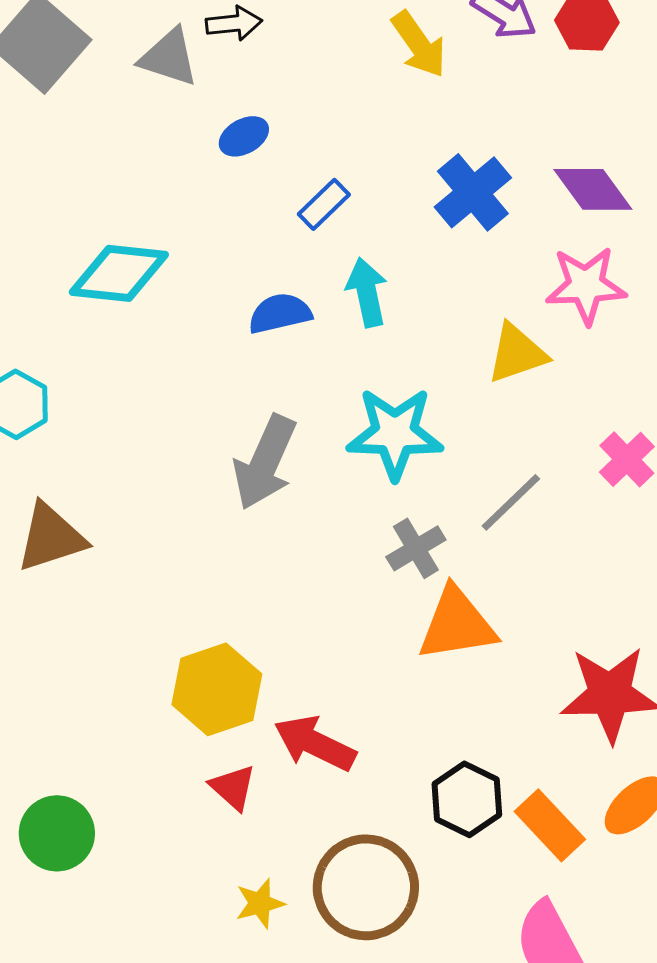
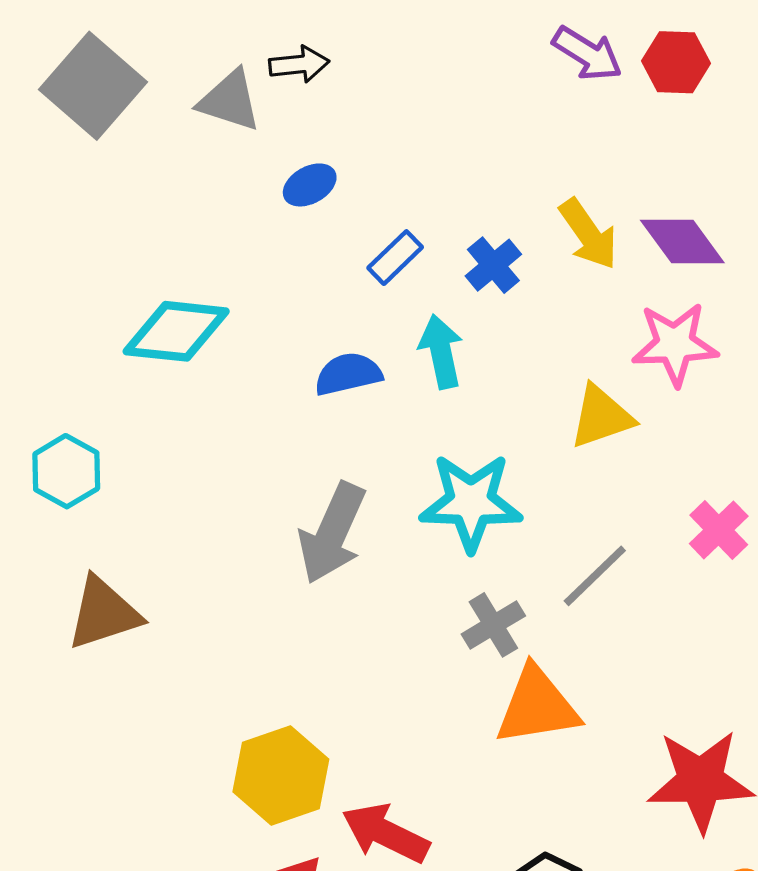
yellow arrow: (419, 44) -> (588, 234), moved
blue cross: (473, 192) -> (493, 265), moved, size x0.7

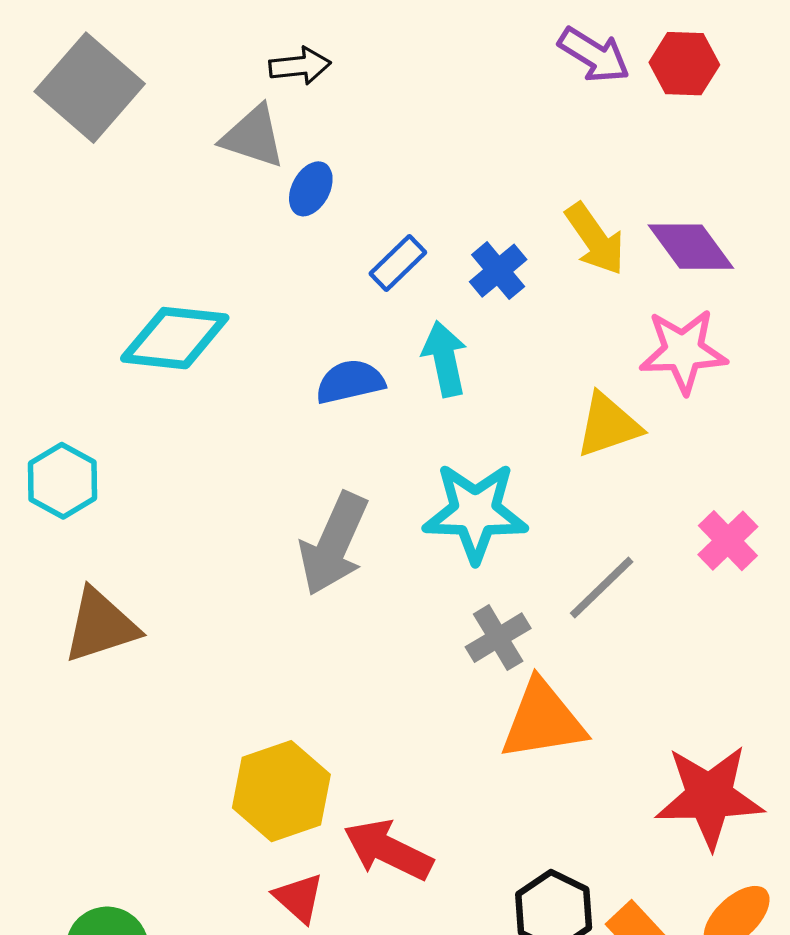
gray triangle: (230, 101) -> (253, 137), moved
blue ellipse: (310, 185) -> (311, 189), turned -33

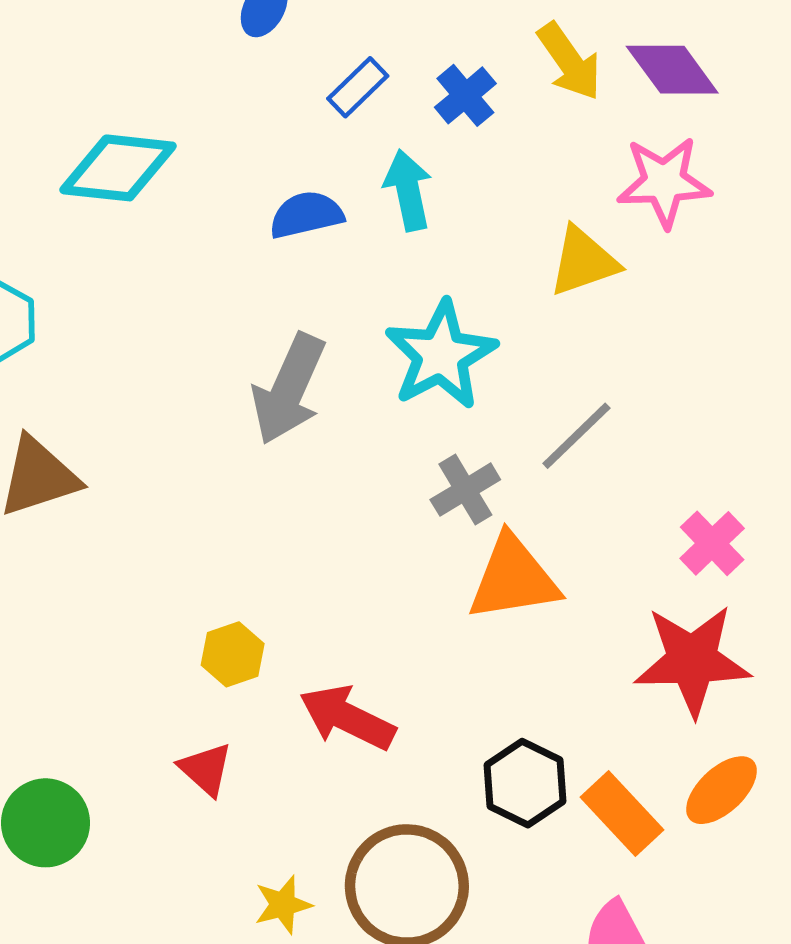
cyan star: (475, 512) -> (441, 355), turned -30
pink cross: (728, 541) -> (712, 543), moved
yellow hexagon: (281, 791) -> (233, 654), size x0.6
red triangle: (299, 898) -> (206, 769), moved

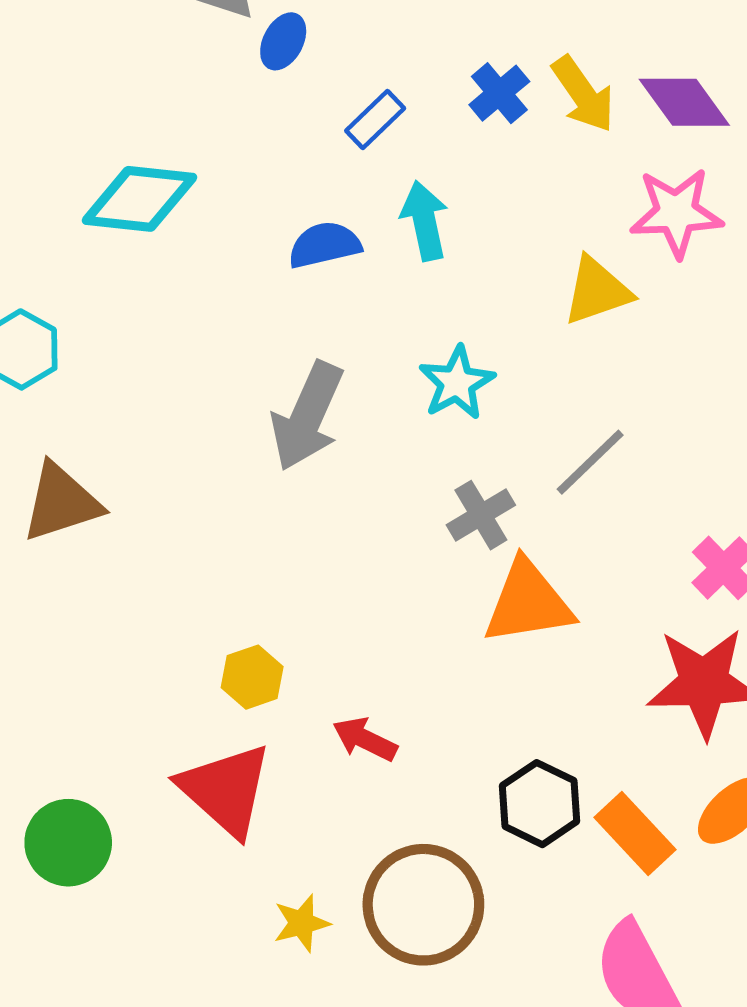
blue cross: (465, 95) -> (499, 93), moved
cyan star: (441, 355) -> (457, 383), size x0.7
red arrow: (347, 718) -> (365, 739), size x0.7
red triangle: (206, 769) -> (226, 790), size x1.8

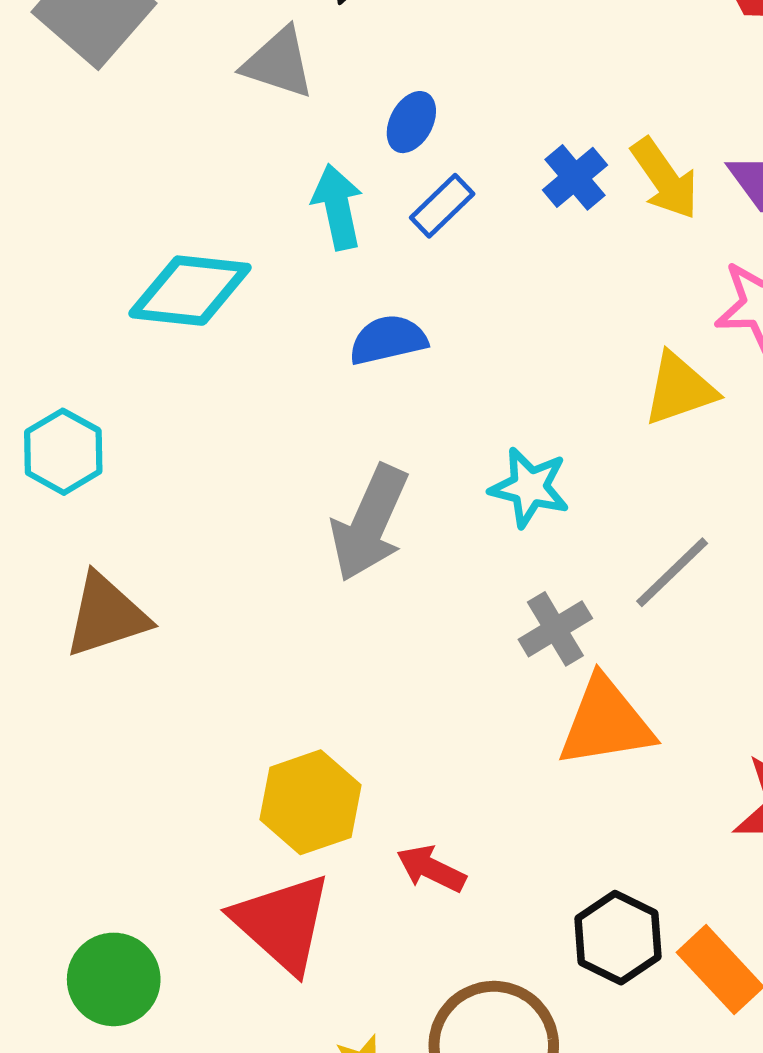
blue ellipse: (283, 41) -> (411, 122), moved
cyan arrow: (425, 221) -> (338, 207), moved
cyan star: (457, 383) -> (529, 487), turned -30
yellow hexagon: (252, 677) -> (310, 802), size x1.5

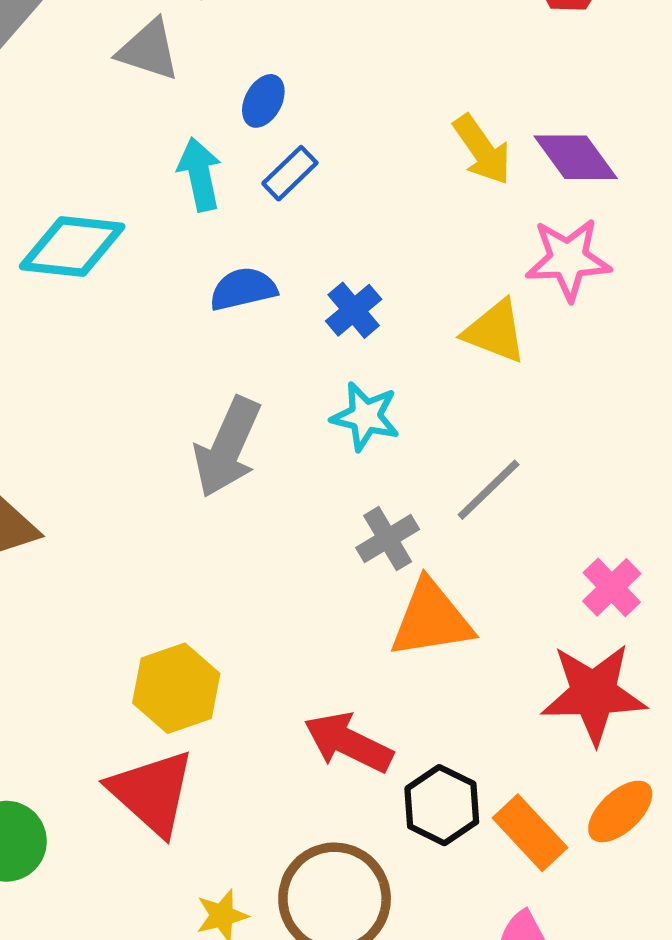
blue cross: (575, 177) -> (354, 310), moved
yellow triangle: (680, 389) -> (495, 331), turned 40
red arrow: (431, 869) -> (348, 742), moved, size x1.5

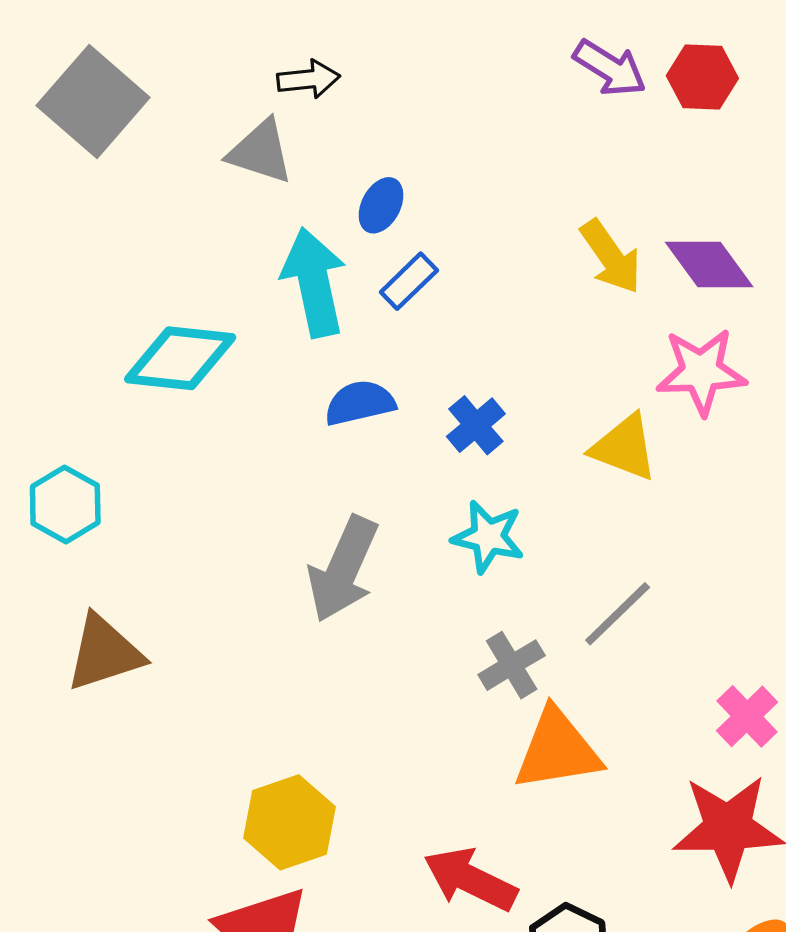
cyan arrow: (200, 174) -> (314, 282), size x1.4

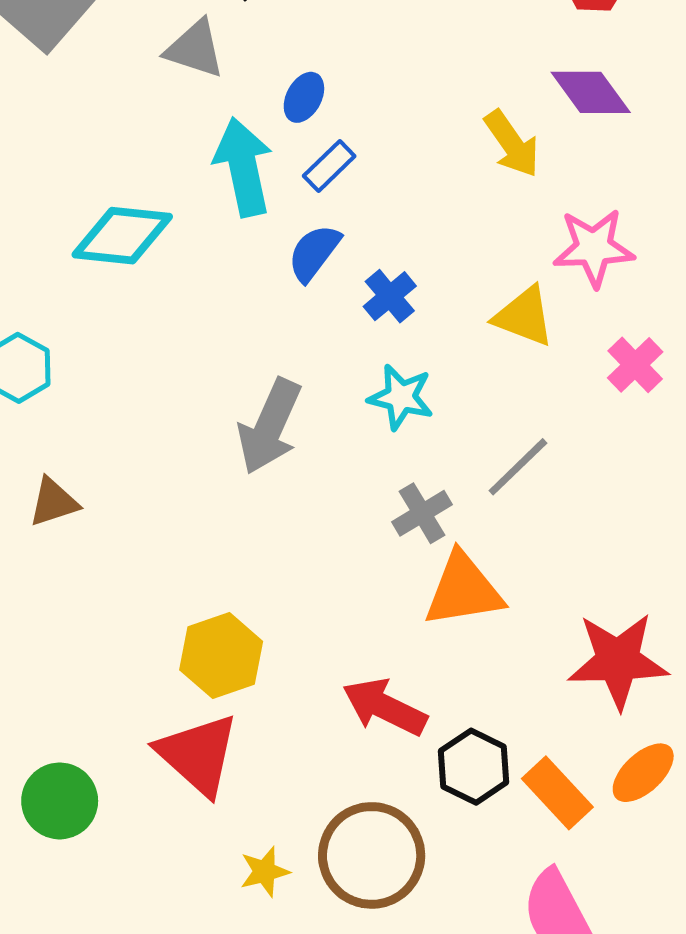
purple diamond: (709, 264) -> (591, 92), moved
blue semicircle: (360, 403) -> (314, 253), moved, turned -40
brown triangle: (104, 653) -> (54, 502), size x0.7
pink cross: (747, 716) -> (635, 365), moved

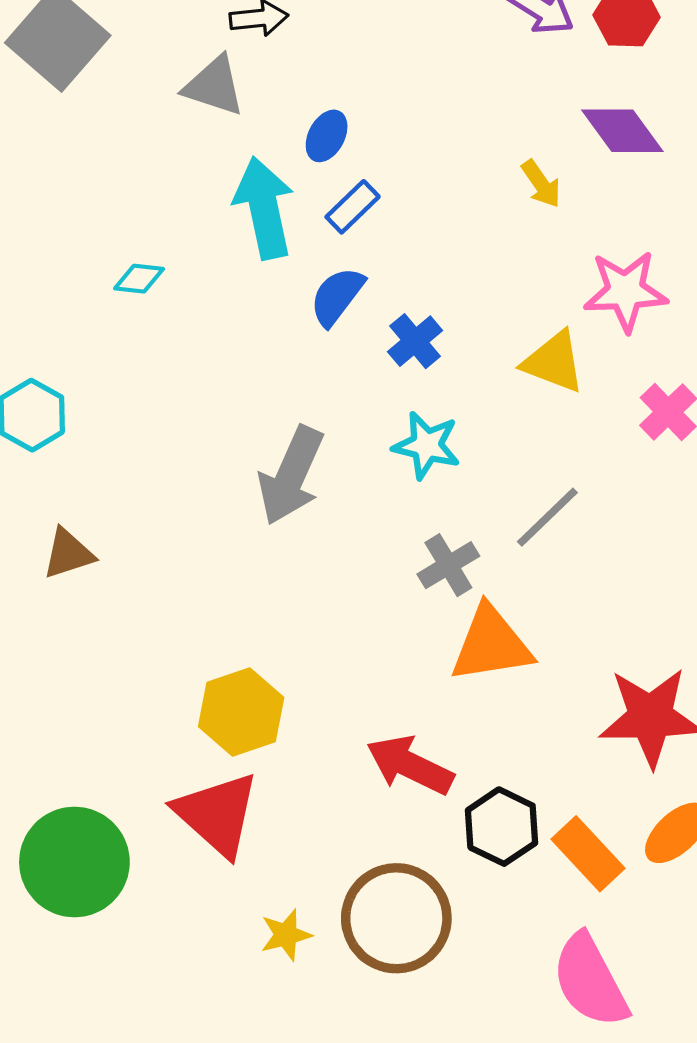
yellow arrow: (512, 144) -> (541, 184), size x0.7
cyan diamond: (122, 236) -> (139, 279), size x0.5
green circle: (60, 801) -> (74, 862), size x1.4

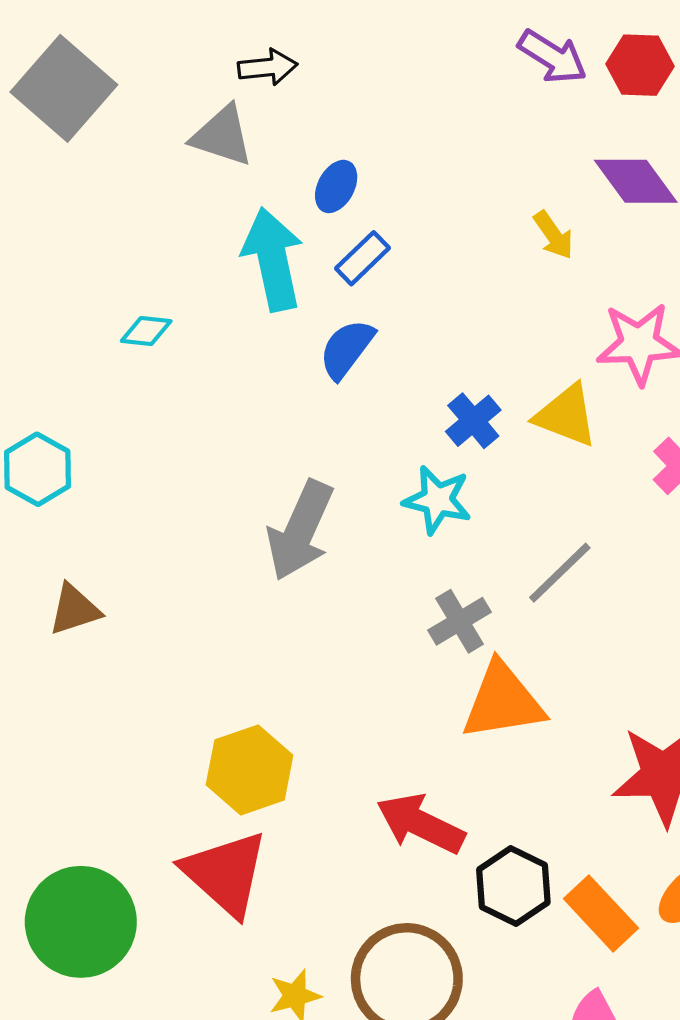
blue cross: (415, 341) -> (473, 421), moved

